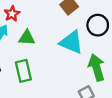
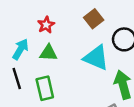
red star: (12, 14) -> (46, 25), moved

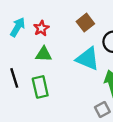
cyan arrow: (20, 49) -> (18, 27), moved

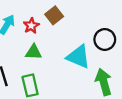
brown square: (85, 23) -> (54, 15), moved

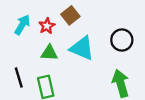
cyan triangle: (78, 57) -> (82, 48), moved

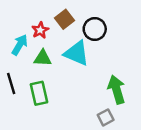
cyan arrow: (22, 25) -> (20, 45), moved
black circle: (122, 40) -> (95, 29), moved

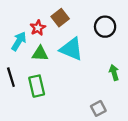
black circle: (95, 29) -> (105, 27), moved
green arrow: (117, 90) -> (114, 73), moved, size x0.6

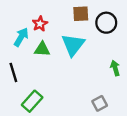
brown square: (60, 18) -> (81, 14), moved, turned 35
cyan triangle: (71, 49) -> (73, 45), turned 45
green rectangle: (37, 86) -> (32, 101), moved, turned 55

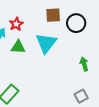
gray square: (100, 103) -> (81, 96), moved

